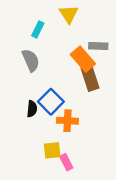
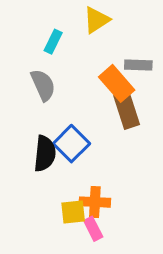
yellow triangle: (69, 14) -> (97, 20), turned 30
black semicircle: (32, 109) -> (45, 154), size x1.5
orange cross: (67, 121) -> (95, 202), moved

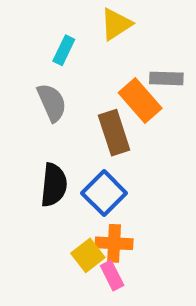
brown rectangle: (127, 110) -> (114, 133), moved
blue square: (71, 144) -> (104, 193), moved
yellow square: (73, 212) -> (88, 255), turned -32

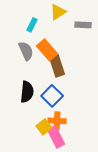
gray rectangle: (166, 78) -> (83, 25), moved
orange rectangle: (140, 101) -> (47, 50), moved
pink rectangle: (112, 275) -> (56, 137), size x1.5

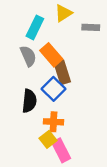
cyan rectangle: (32, 25) -> (35, 27), size x1.5
blue square: (52, 96) -> (54, 89), moved
orange cross: (57, 121) -> (54, 122), moved

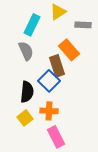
orange rectangle: (51, 55) -> (69, 50), moved
yellow square: (48, 139) -> (25, 118), moved

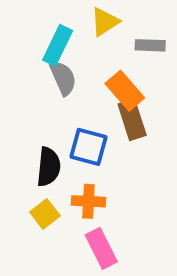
gray semicircle: (26, 51) -> (63, 78), moved
brown rectangle: (57, 66) -> (132, 120), moved
blue square: (49, 81) -> (88, 147), turned -30

